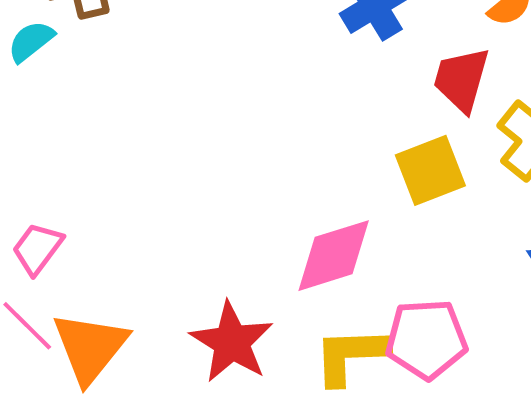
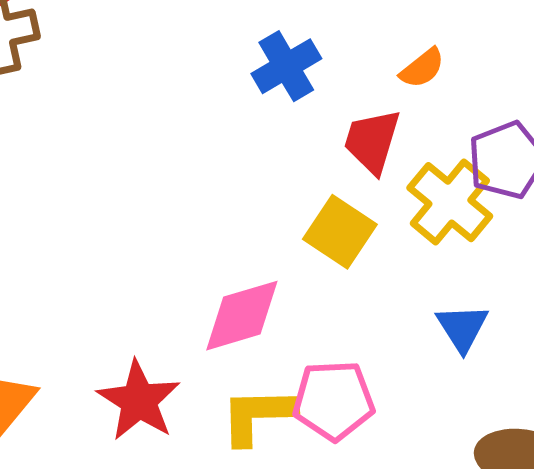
yellow square: (430, 170) -> (340, 232), turned -36

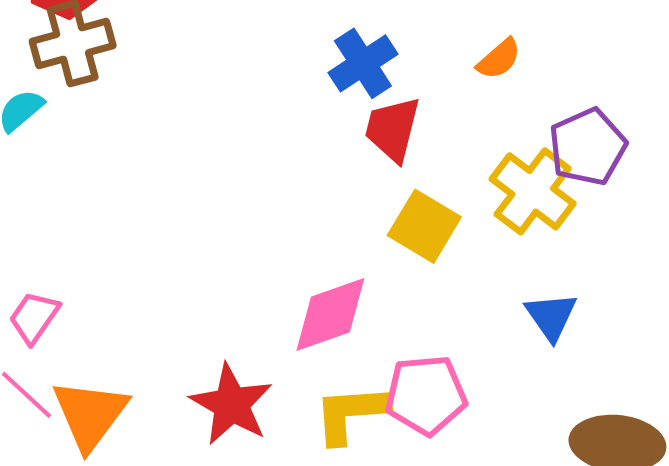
red trapezoid: (372, 141) -> (392, 129), moved

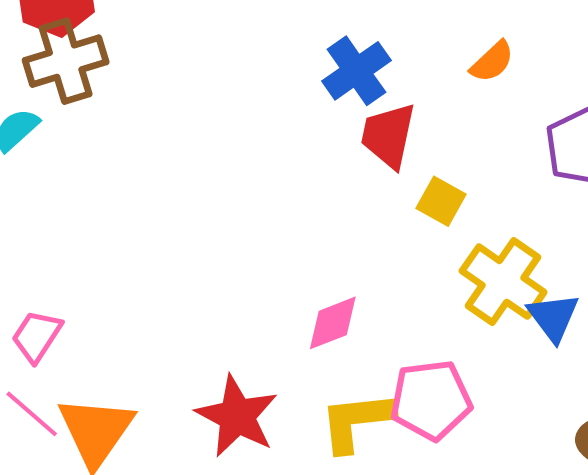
yellow cross: (533, 191) -> (503, 282), moved
yellow square: (424, 226) -> (441, 201), moved, size x0.7
pink diamond: (330, 315) -> (333, 323), size x0.7

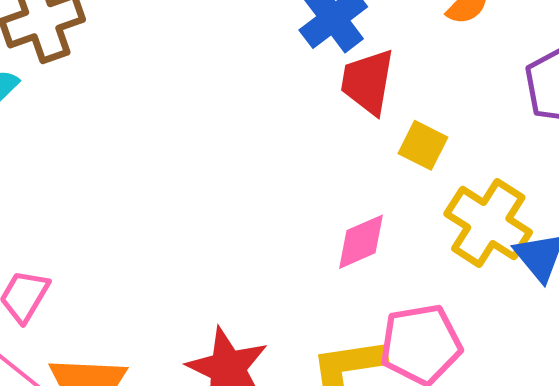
pink diamond: (333, 323) -> (361, 242), moved

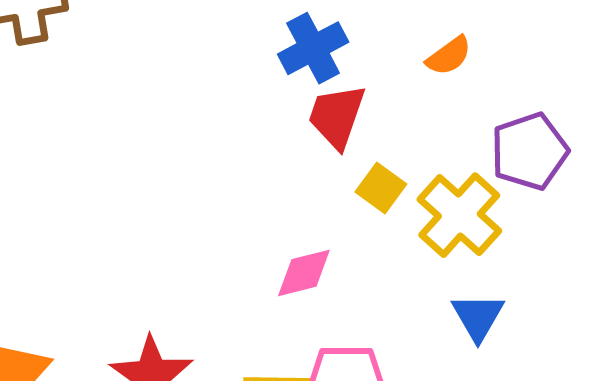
yellow cross: (488, 223) -> (459, 215), moved

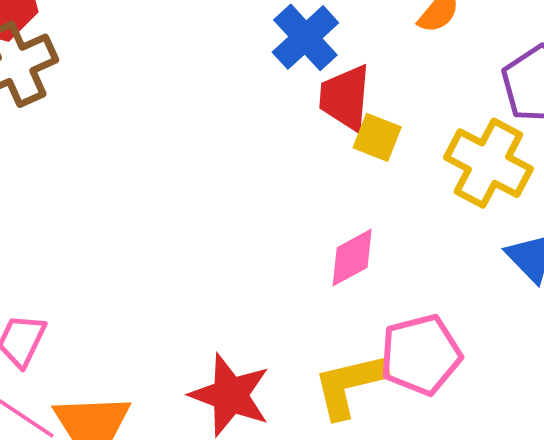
yellow square: (381, 188) -> (377, 137), moved

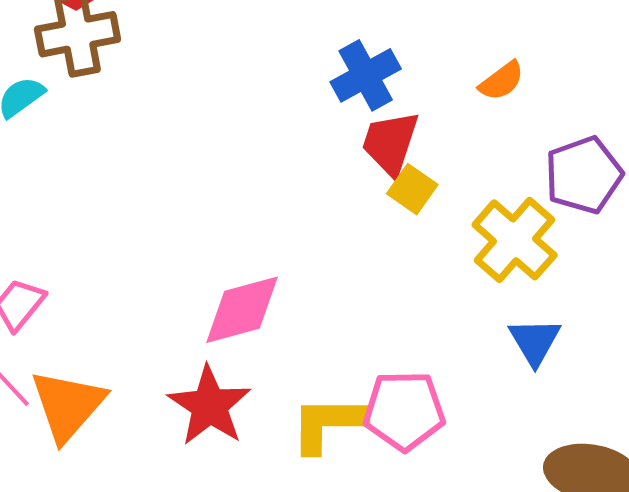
pink diamond: (352, 258) -> (242, 310), moved, size x1.4

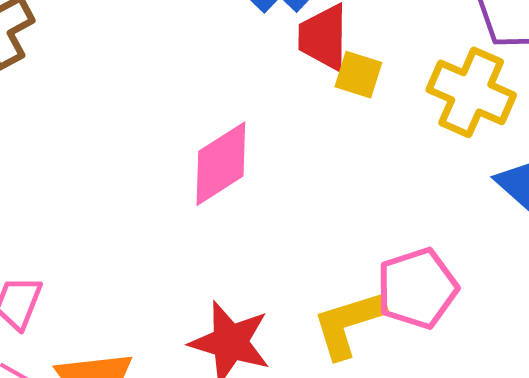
pink diamond: (242, 310) -> (221, 164), moved

